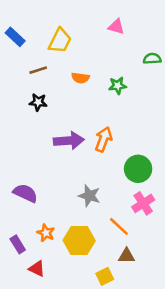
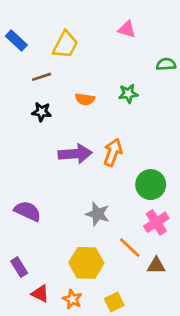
orange semicircle: (80, 78) -> (85, 99), moved
orange star: (46, 233) -> (72, 299), moved
brown triangle: (127, 256) -> (156, 266), moved

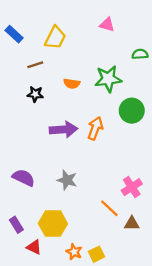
green star: (128, 94) -> (108, 79), size x1.6
green circle: (151, 185) -> (132, 111), moved
gray star: (98, 214) -> (67, 180), moved
yellow hexagon: (86, 263) -> (53, 224), moved
orange star: (72, 299) -> (74, 252), moved

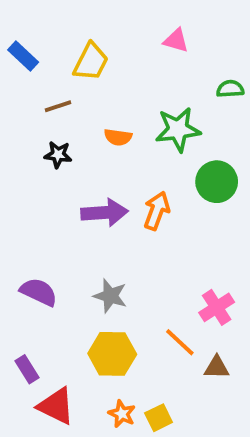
yellow hexagon: (53, 224) -> (112, 354), moved
red triangle: (34, 247) -> (56, 406), size x1.5

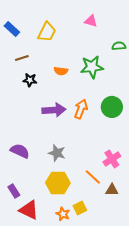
brown line: (58, 106) -> (22, 58), moved
green circle: (217, 182) -> (112, 107), moved
yellow square: (159, 418) -> (80, 208), moved

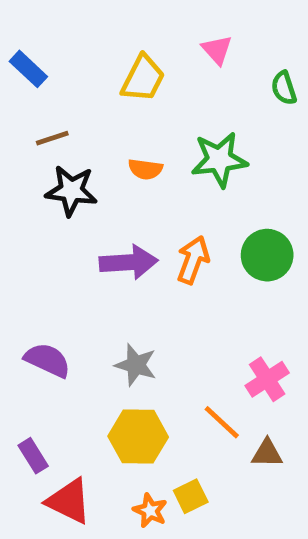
pink triangle: (91, 21) -> (217, 50), turned 32
yellow trapezoid: (47, 32) -> (143, 78), moved
green semicircle: (119, 46) -> (284, 88), moved, turned -104
black star: (30, 80) -> (71, 191), size x1.5

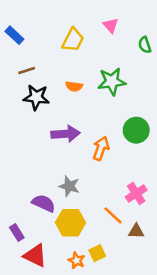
orange arrow: (193, 260) -> (101, 148), moved
purple semicircle: (47, 360) -> (44, 203), moved

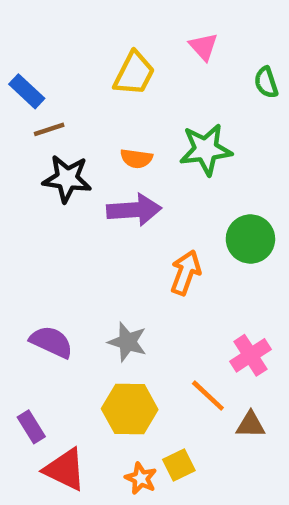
blue rectangle: (14, 35) -> (27, 91), moved
purple arrow: (66, 134) -> (134, 210), moved
purple semicircle: (44, 203) -> (51, 342), moved

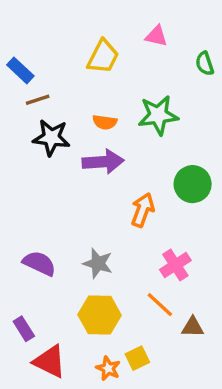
pink triangle: (203, 47) -> (156, 36), turned -35
pink cross: (250, 355) -> (175, 265), moved

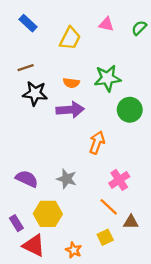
green semicircle: (205, 64) -> (139, 28), moved, turned 63
blue rectangle: (20, 70) -> (28, 23), moved
green circle: (193, 184) -> (130, 110), moved
yellow hexagon: (100, 315) -> (48, 214), moved
yellow square: (137, 358) -> (105, 237), moved

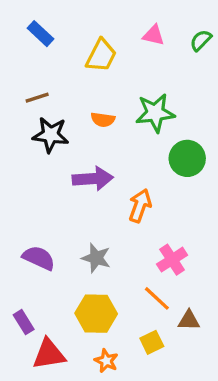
purple arrow: (70, 110) -> (93, 179), moved
yellow hexagon: (48, 214) -> (96, 314), moved
red triangle: (34, 245) -> (49, 354), turned -35

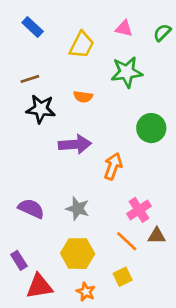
green star: (155, 113) -> (127, 72), moved
brown triangle: (189, 320) -> (157, 236), moved

